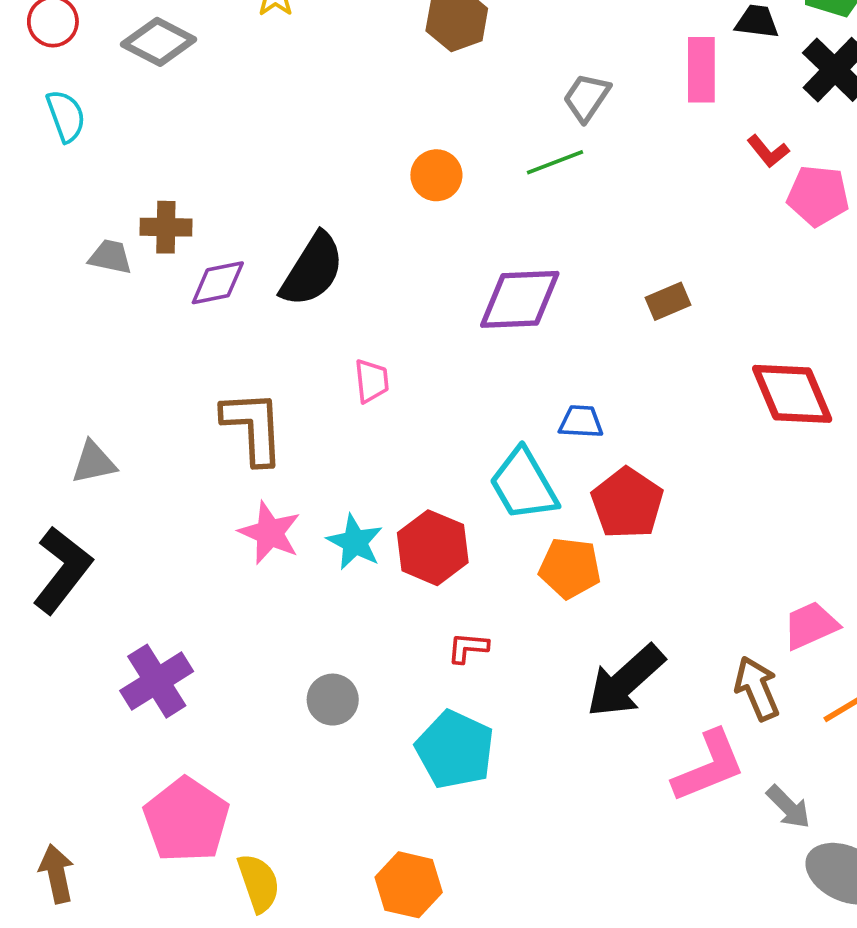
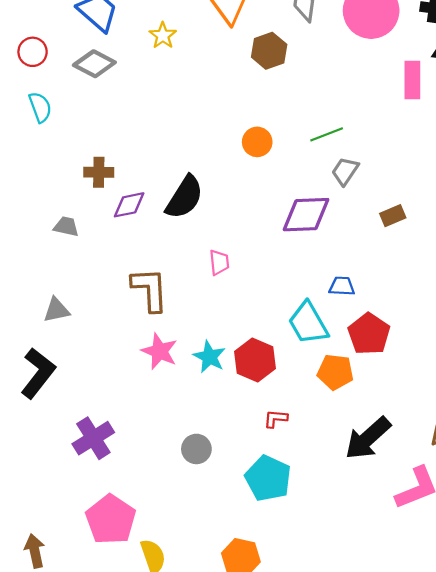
gray trapezoid: (586, 97) -> (345, 171), moved
gray trapezoid: (110, 257) -> (66, 227), moved

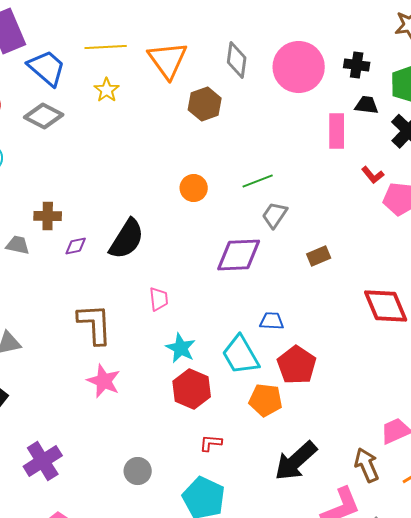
purple diamond: (129, 205) -> (76, 246), size x0.7
gray trapezoid: (66, 227) -> (18, 245), moved
cyan star: (209, 357) -> (181, 348), moved

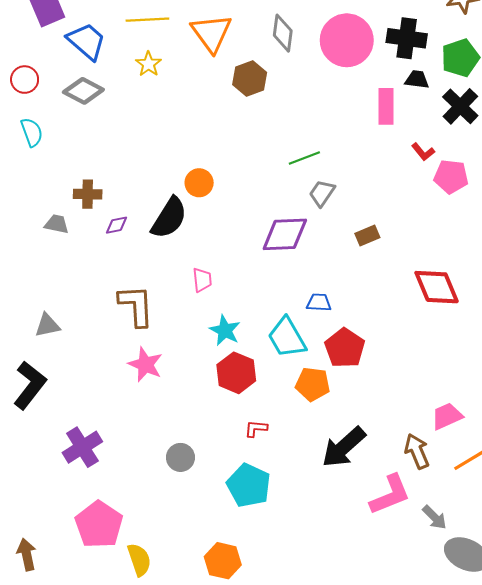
black cross: (357, 65) -> (407, 38), size x1.5
orange circle: (194, 188) -> (199, 183), moved

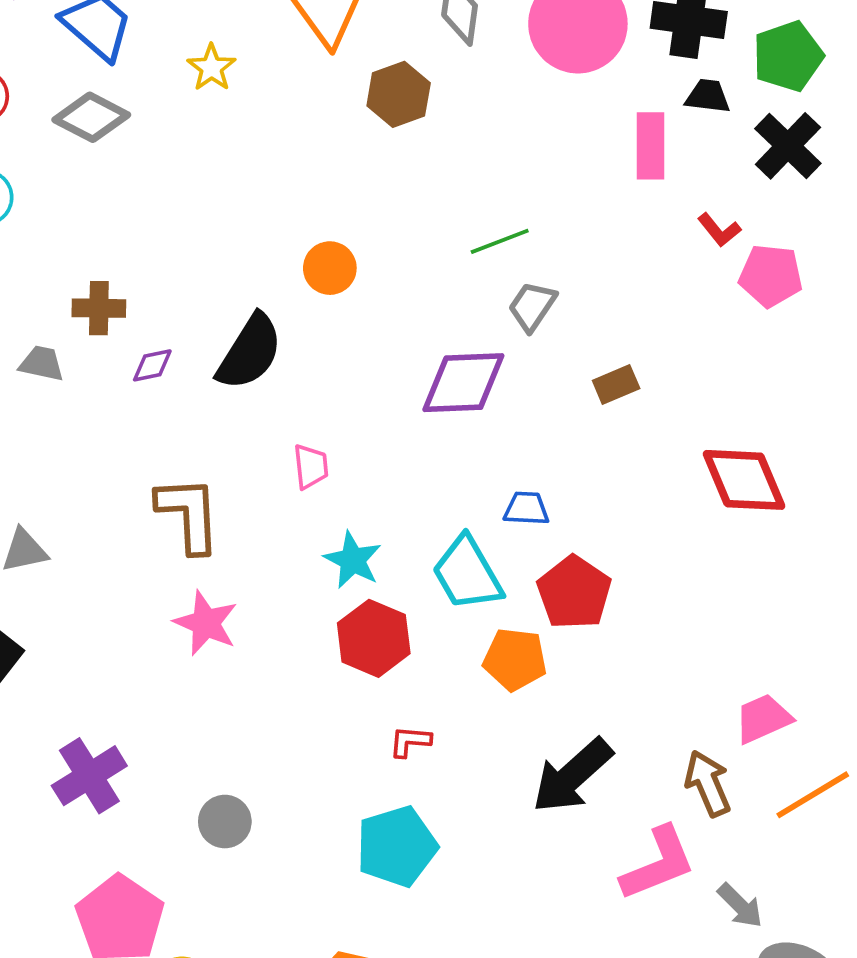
orange circle: (199, 183) -> (330, 268), moved
gray circle: (180, 457) -> (225, 822), moved
cyan pentagon: (249, 485) -> (397, 846), turned 30

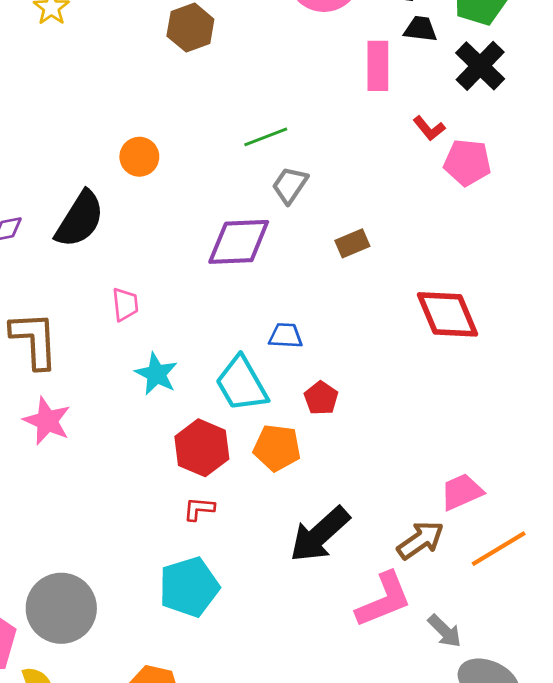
red pentagon: (574, 593) -> (321, 398), size x0.6
red hexagon: (374, 638) -> (202, 448), moved
brown arrow: (708, 783) -> (420, 540), turned 78
gray circle: (225, 822) -> (61, 608), moved, size x1.8

